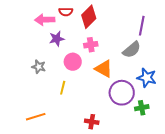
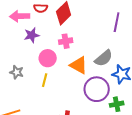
gray semicircle: (132, 50) -> (104, 58), moved
gray star: (39, 67) -> (17, 72), moved
yellow line: (63, 88) -> (45, 80), moved

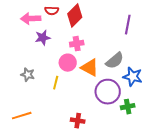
pink circle: (48, 58) -> (68, 63), moved

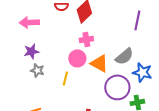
pink arrow: (31, 19) -> (29, 22), moved
purple star: (43, 38) -> (31, 51), moved

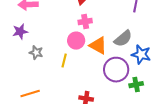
purple star: (31, 51) -> (20, 32), moved

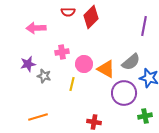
pink cross: (85, 22) -> (62, 52), moved
purple star: (20, 32) -> (28, 64), moved
green cross: (136, 85) -> (145, 116), moved

